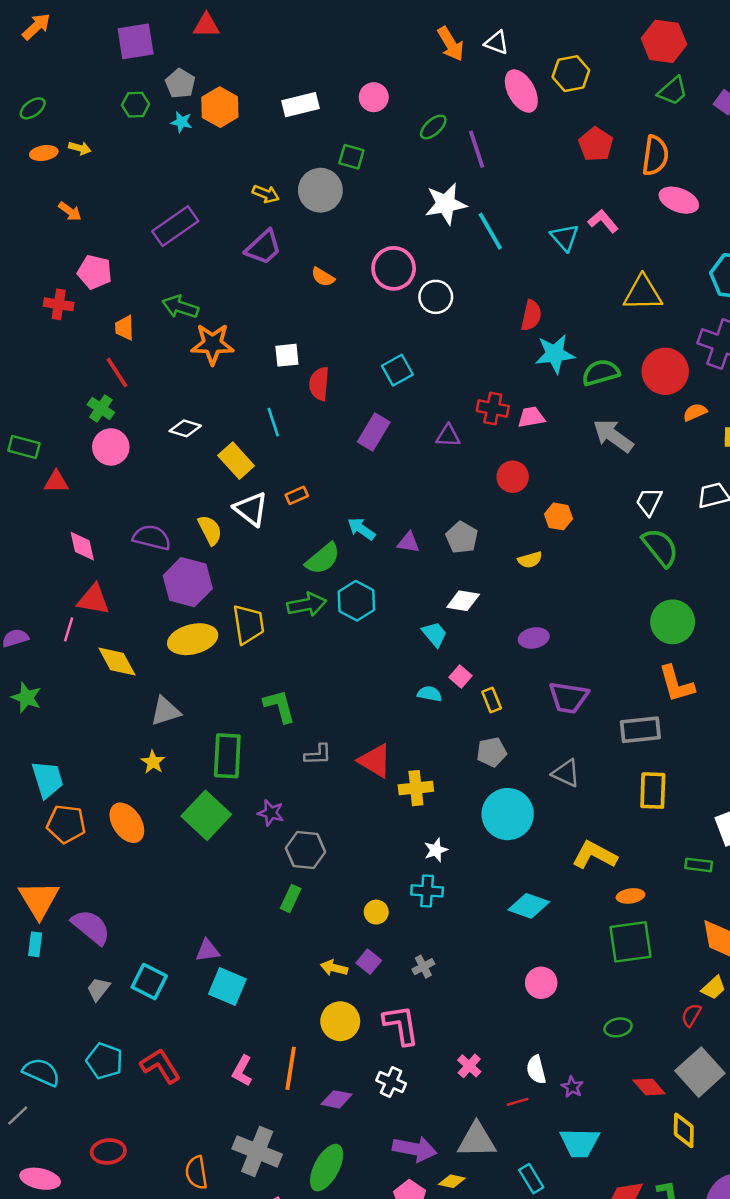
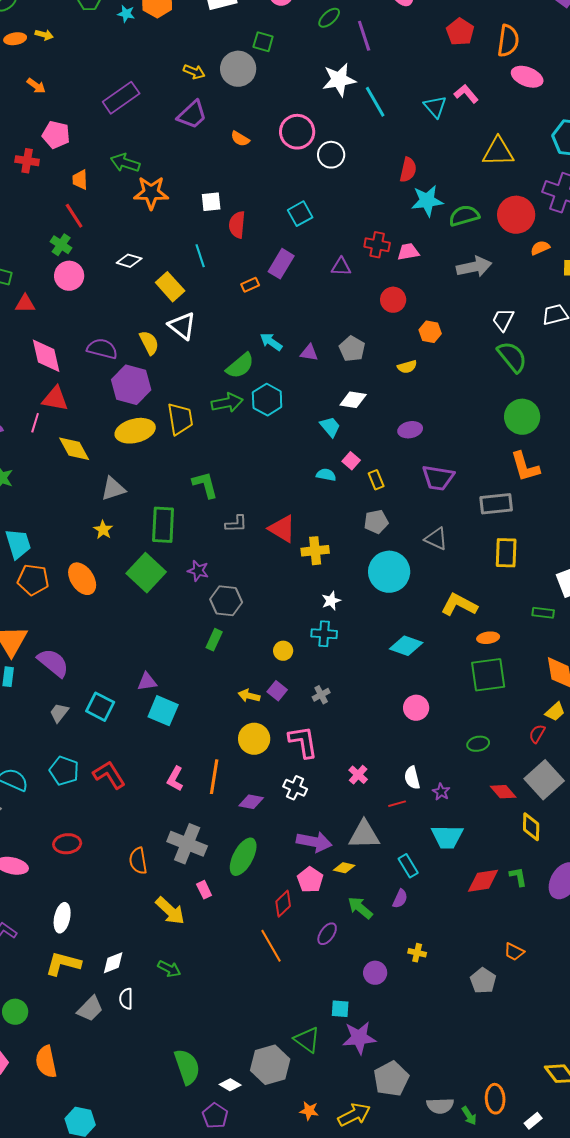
gray arrow: (613, 436) -> (474, 267), turned 132
orange rectangle: (297, 495) -> (250, 285), moved
pink diamond: (82, 546) -> (46, 356), size x1.4

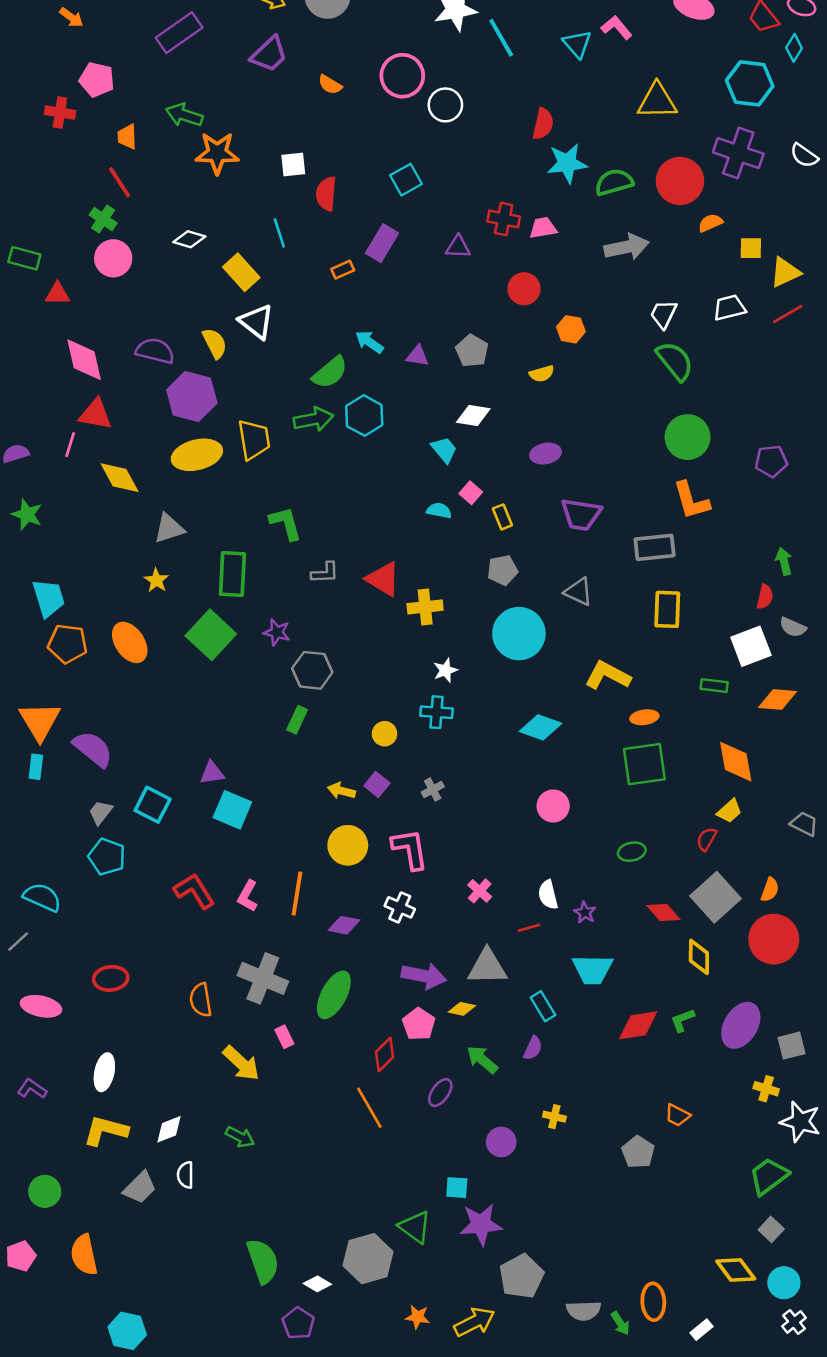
cyan pentagon: (64, 771) -> (107, 857), moved
red L-shape: (109, 775) -> (194, 891), moved
green L-shape: (518, 877) -> (682, 1020), turned -100

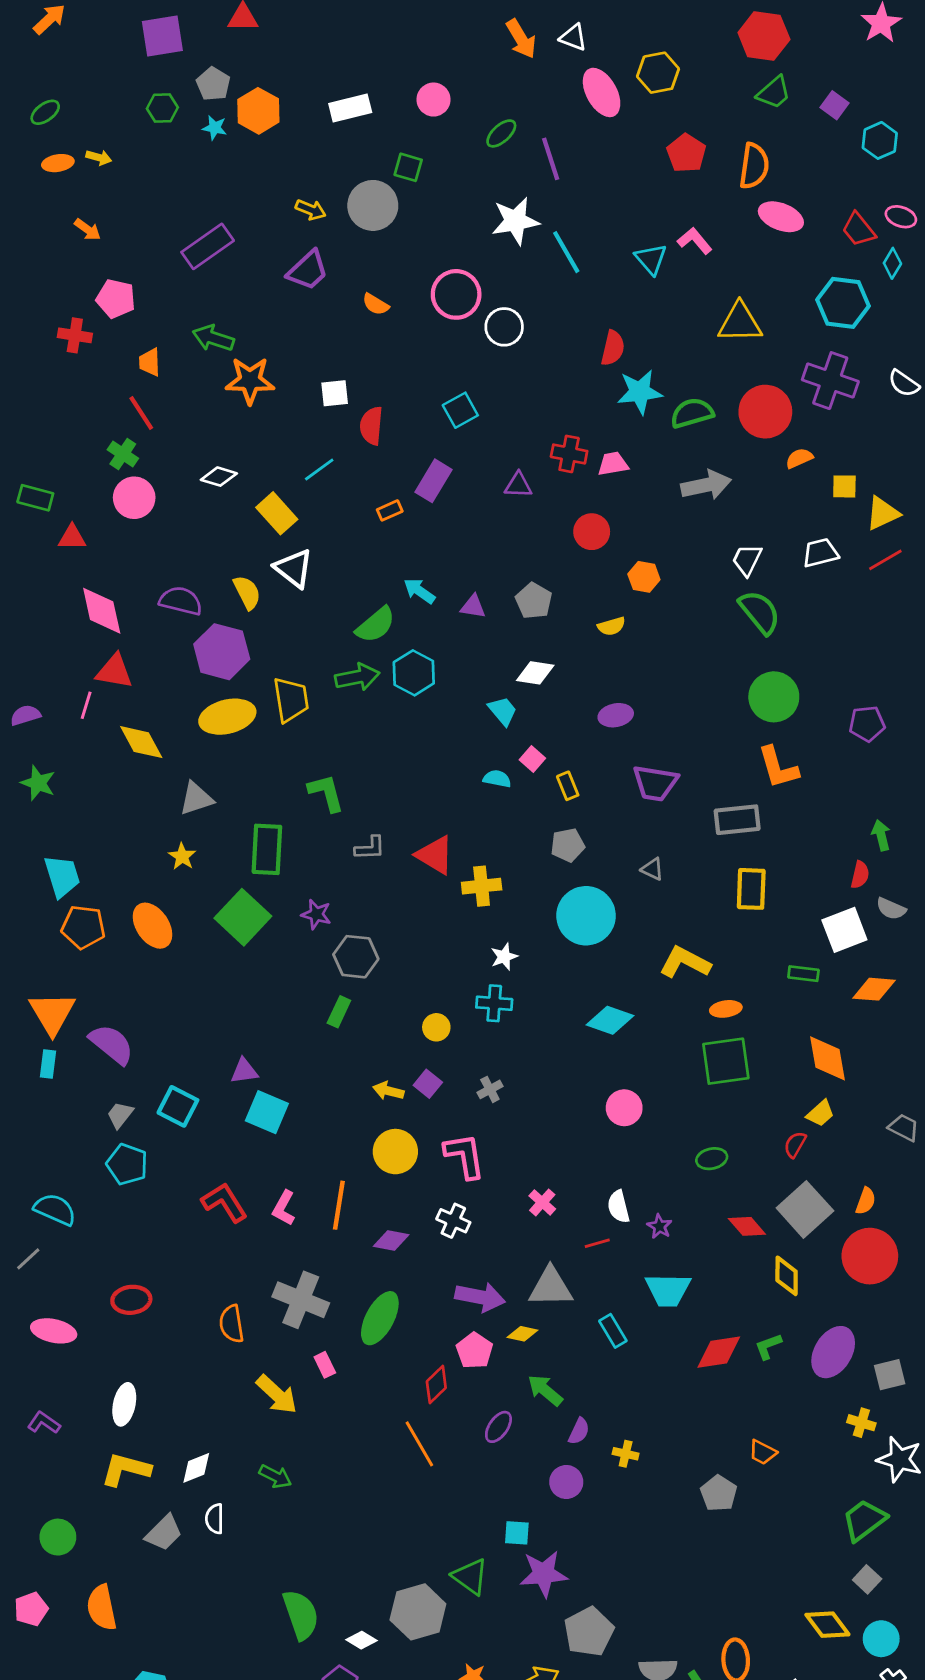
cyan line: (279, 233) -> (319, 470), turned 72
gray triangle: (579, 592) -> (652, 869), size x0.7
purple semicircle: (533, 1048) -> (579, 1431), moved

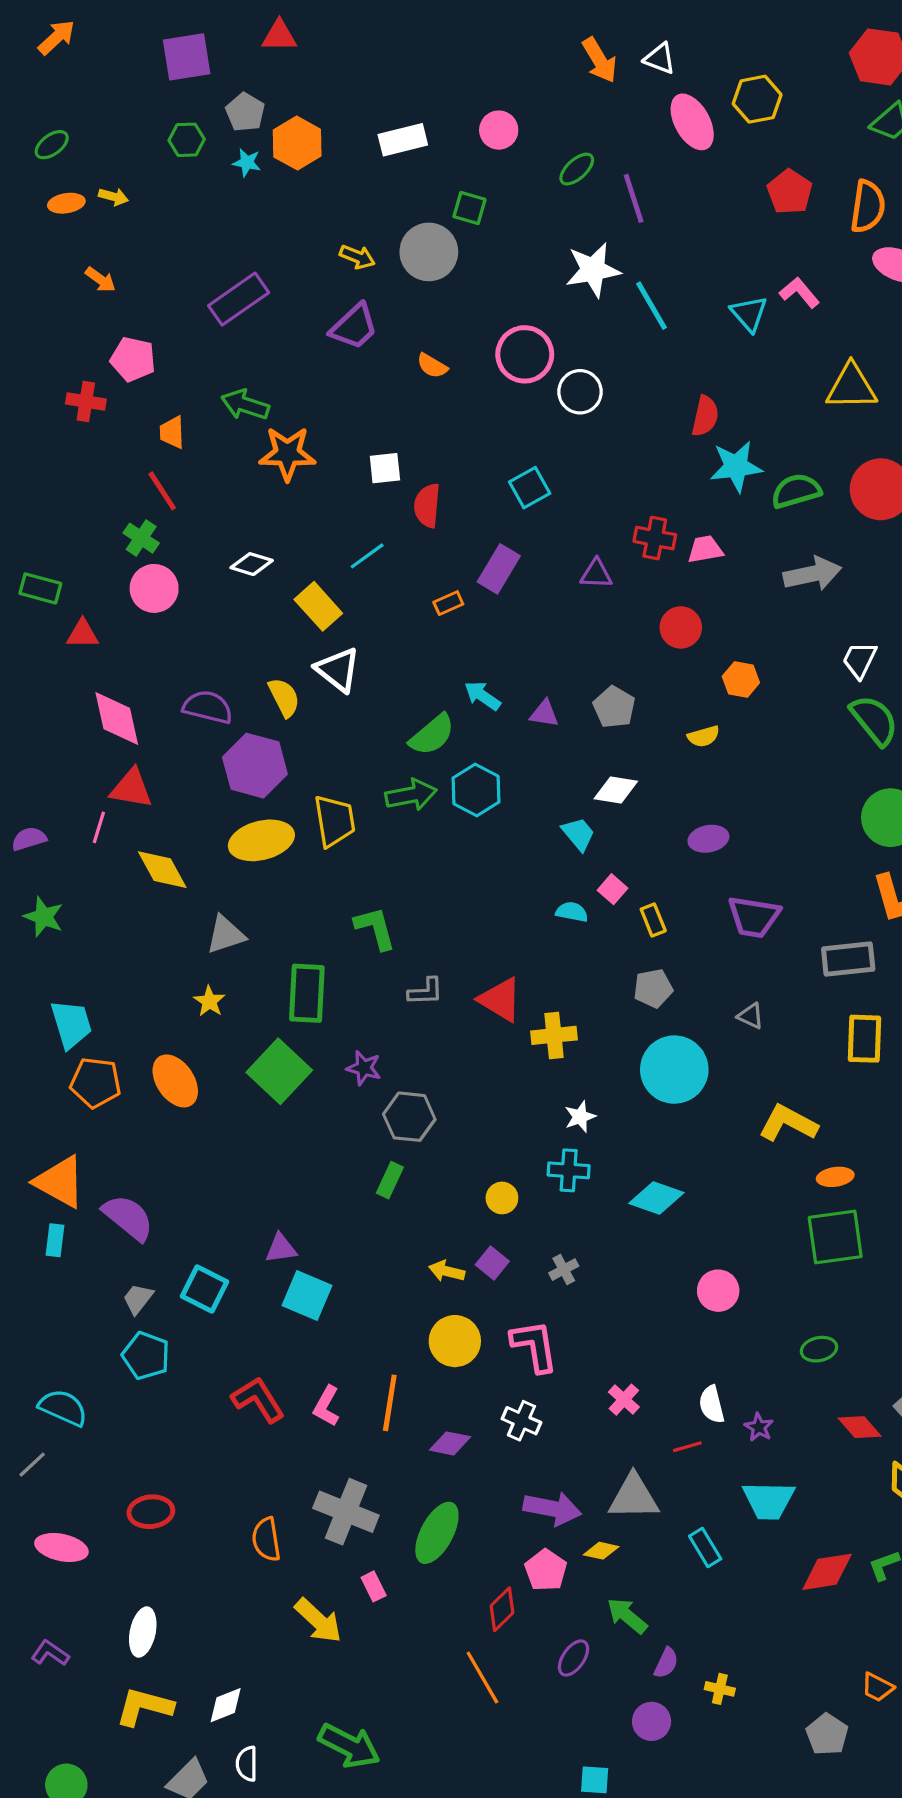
orange triangle: (52, 1013) -> (60, 1182), turned -30
cyan diamond: (610, 1020) -> (656, 1198), moved
green arrow: (275, 1476) -> (349, 1746), moved, size x1.6

